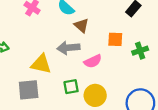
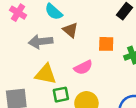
gray arrow: (68, 48) -> (41, 42), moved
yellow triangle: (41, 64) -> (46, 74), moved

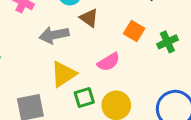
orange square: (106, 44) -> (134, 31), turned 35
yellow triangle: (46, 74) -> (63, 74), turned -40

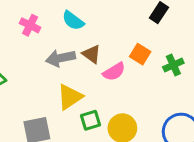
brown triangle: (89, 18) -> (92, 54), moved
pink semicircle: (109, 62) -> (114, 72), moved

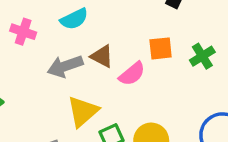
cyan semicircle: (73, 21) -> (74, 19), turned -55
orange square: (140, 54) -> (161, 48), turned -30

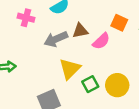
orange square: (161, 48) -> (119, 23), turned 35
brown triangle: (102, 56) -> (80, 31), turned -35

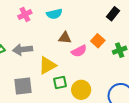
pink cross: (26, 18) -> (25, 14), turned 32
gray arrow: (56, 39) -> (23, 49), moved

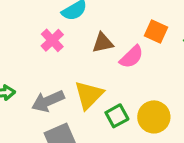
pink cross: (25, 14) -> (52, 40), moved
gray arrow: (23, 49) -> (48, 101), moved

